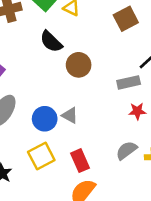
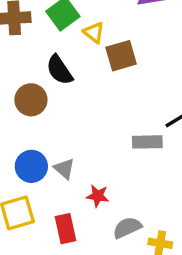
brown square: (126, 19) -> (121, 56), moved
brown circle: (79, 65) -> (31, 100), moved
red star: (137, 111) -> (98, 196), moved

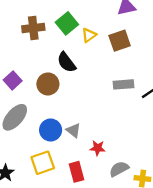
yellow triangle: (94, 32) -> (89, 35), turned 49
brown square: (121, 56) -> (120, 41), moved
gray rectangle: (147, 142) -> (124, 84), moved

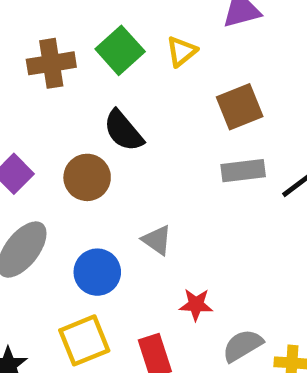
yellow triangle: (89, 35) -> (181, 51), moved
brown square: (120, 41) -> (240, 107), moved
gray triangle: (73, 130) -> (157, 240), moved

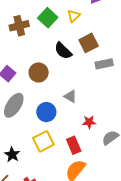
brown square: (240, 107) -> (89, 43), moved
black semicircle: (123, 131) -> (63, 51), moved

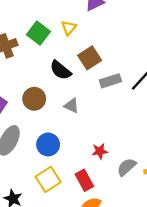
gray triangle: (70, 96) -> (71, 106), moved

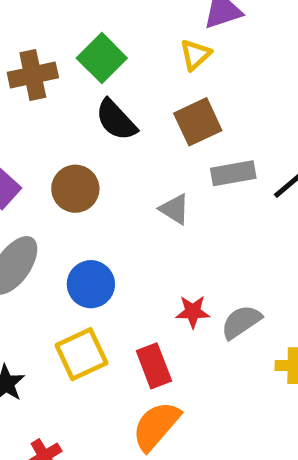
yellow triangle: (69, 28) -> (195, 55), moved
black semicircle: (61, 70) -> (116, 120), moved
gray triangle: (71, 106) -> (175, 209), moved
gray semicircle: (127, 167) -> (241, 322), moved

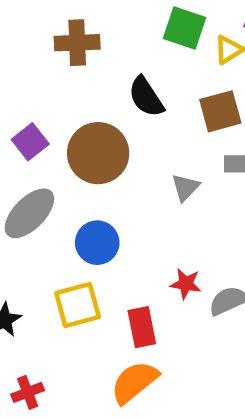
green square: (102, 58) -> (184, 28), moved, turned -36
brown circle: (75, 189) -> (98, 153), size x1.4
gray triangle: (175, 209) -> (185, 187), turned 32

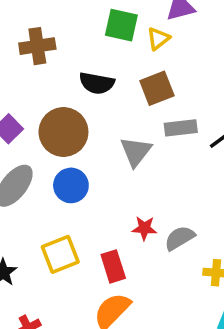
black semicircle: (146, 97) -> (97, 83), turned -40
gray triangle: (185, 187) -> (136, 152), size x1.4
blue circle: (97, 243) -> (71, 185), moved

